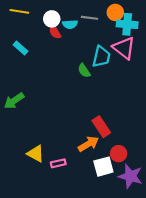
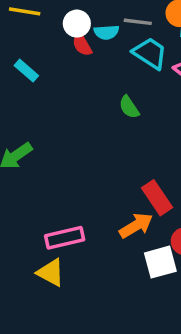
cyan trapezoid: (101, 57) -> (150, 53), moved, turned -70
yellow triangle: (36, 154) -> (51, 273), moved
pink rectangle: (58, 163) -> (65, 238), moved, size x1.5

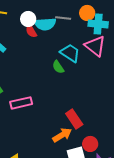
cyan semicircle: (106, 32) -> (45, 24), size x1.5
cyan trapezoid: (150, 53) -> (70, 53), moved
pink rectangle: (65, 238) -> (21, 103), moved

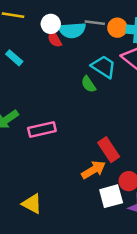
orange circle: (87, 13) -> (117, 28), moved

